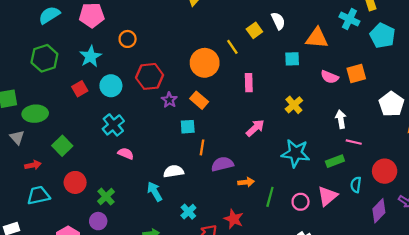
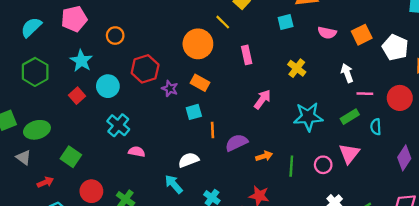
orange square: (356, 74) -> (362, 35), moved
red circle: (385, 171) -> (400, 98), moved
cyan semicircle: (356, 185) -> (376, 127), moved

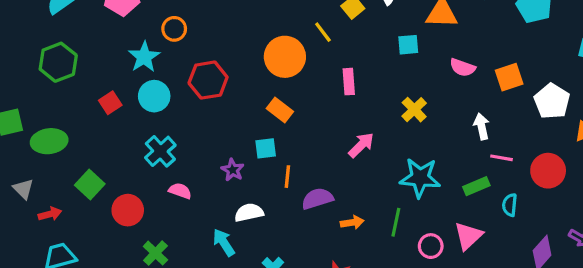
cyan star: (81, 61) -> (144, 57), moved
purple star: (170, 89) -> (233, 170), moved
gray triangle: (24, 157) -> (23, 189), moved
green line: (291, 166) -> (396, 222), moved
red circle: (91, 191) -> (128, 210), moved

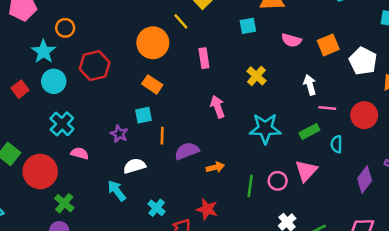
pink arrow: (361, 145) -> (218, 107), turned -60
red circle: (128, 210) -> (40, 171), size x1.4
green line: (396, 222) -> (250, 186), moved

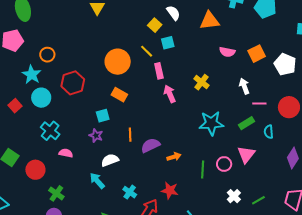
yellow line: (181, 21) -> (147, 51), moved
cyan square: (248, 26) -> (168, 43), moved
pink arrow: (218, 107) -> (170, 94), moved
cyan square: (143, 115) -> (103, 116), moved
red circle: (40, 171) -> (35, 170), size x0.7

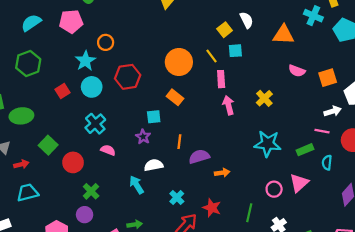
white arrow: (244, 86) -> (333, 111), moved, turned 84
green line: (203, 170) -> (249, 213), moved
cyan cross: (130, 192) -> (177, 197), moved

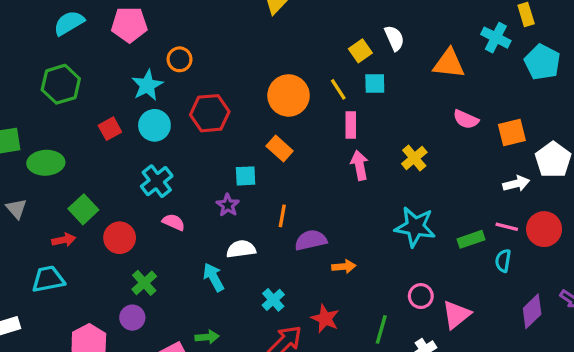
pink line: (322, 131) -> (507, 227), moved
red arrow: (21, 164) -> (64, 240), moved
pink triangle: (299, 183) -> (456, 315), moved

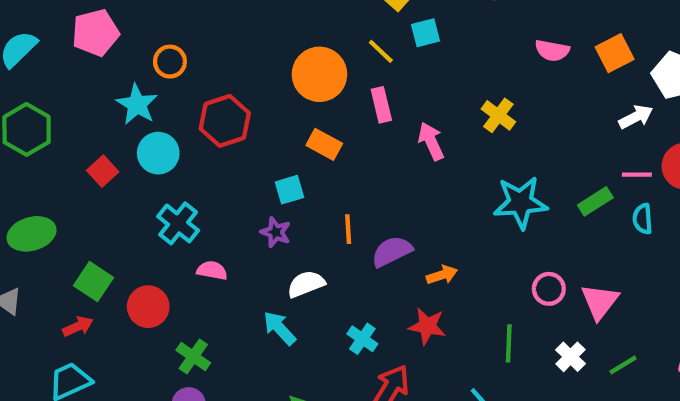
pink rectangle: (351, 125) -> (381, 105), moved
red star: (325, 319) -> (427, 326), moved

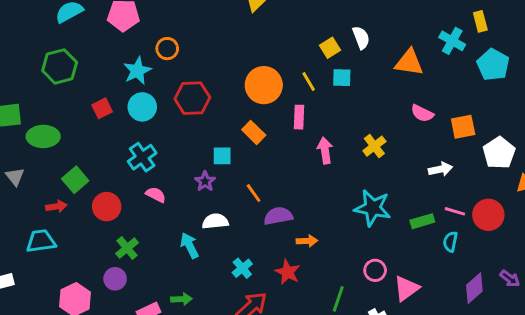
white arrow: (636, 117) -> (440, 169), moved
orange line: (348, 229) -> (254, 193), turned -48

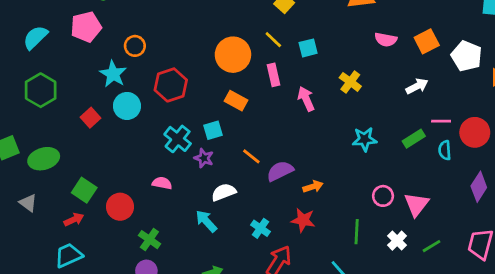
cyan square: (342, 78) -> (308, 48), moved
cyan cross: (142, 157) -> (178, 139), moved
cyan star: (373, 208) -> (365, 139), size x0.7
red circle: (488, 215) -> (475, 132), moved

